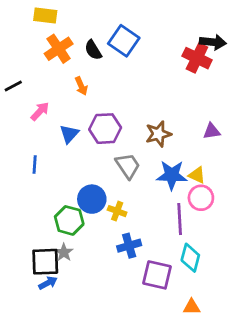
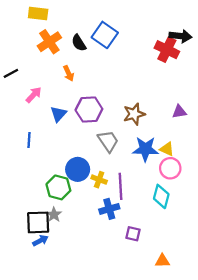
purple line: (180, 219) -> (121, 186), moved
cyan diamond: (190, 258) -> (161, 196), moved
purple square: (157, 275) -> (133, 234), size x0.6

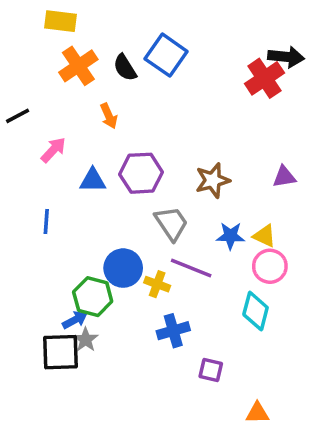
red cross: (167, 50) -> (265, 78), turned 30
blue triangle: (58, 114) -> (93, 180), turned 48
blue star: (145, 149) -> (231, 236), size x0.7
purple line: (121, 186) -> (191, 268), moved, turned -65
blue arrow: (40, 241) -> (75, 320), moved

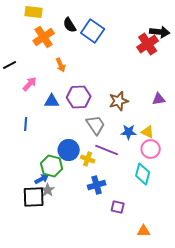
black semicircle: (125, 68) -> (70, 25), moved

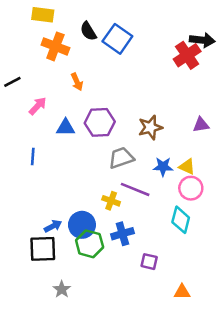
orange cross: (44, 37) -> (55, 46), turned -35
gray trapezoid: (96, 125) -> (121, 158), turned -75
blue circle: (69, 150) -> (82, 225), moved
green hexagon: (52, 166) -> (90, 244), moved
gray star: (48, 190) -> (62, 289), moved

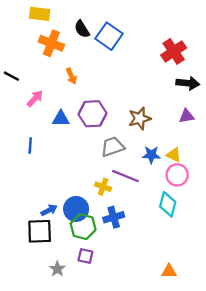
black arrow: (202, 40) -> (188, 83), moved
black line: (12, 82) -> (11, 76), turned 56
purple square: (149, 262) -> (85, 256), moved

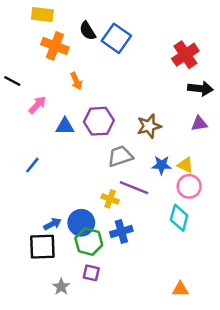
blue line: (30, 146) -> (32, 165), moved, turned 35

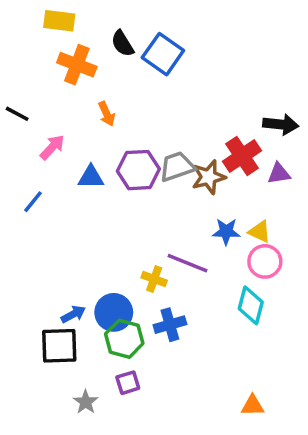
red cross: (185, 55) -> (242, 156), moved
gray trapezoid: (120, 156) -> (177, 167), moved
blue line: (32, 165) -> (33, 202), moved
purple square: (91, 273) -> (128, 383), turned -30

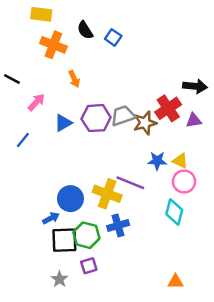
blue square: (163, 54) -> (113, 37), size x0.6
blue triangle: (91, 177) -> (63, 123), turned -30
yellow cross: (154, 279) -> (107, 194), size x1.6
blue circle: (114, 312) -> (70, 199), moved
black square: (59, 346) -> (64, 240), moved

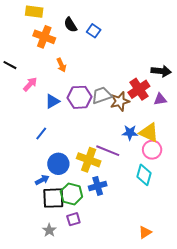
blue line: (23, 140) -> (41, 134), moved
yellow triangle: (180, 161) -> (149, 133), size x1.5
orange triangle: (175, 282) -> (145, 232), turned -32

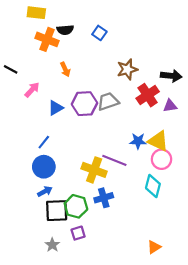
black semicircle: (70, 25) -> (65, 30), moved, turned -63
brown star: (120, 101) -> (127, 69), moved
blue circle: (58, 164) -> (44, 167), moved

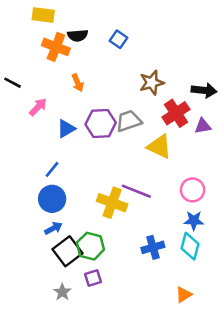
blue star: (138, 141) -> (194, 221), moved
yellow triangle: (158, 141) -> (159, 147), moved
cyan diamond: (153, 186) -> (190, 246), moved
blue cross: (104, 198) -> (153, 247), moved
black square: (57, 211) -> (67, 251), turned -35

